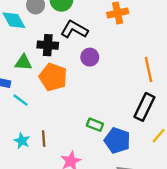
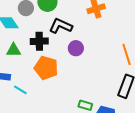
green triangle: (23, 62) -> (13, 50), moved

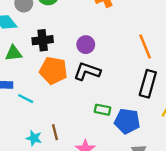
black L-shape: (61, 26) -> (87, 71), moved

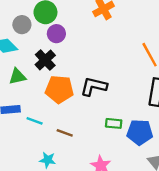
black cross: (43, 40) -> (45, 60), turned -30
purple circle: (86, 45) -> (56, 34), moved
brown line: (55, 132) -> (65, 133), moved, turned -49

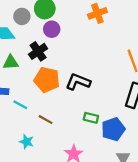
blue pentagon: (140, 132) -> (113, 129), turned -30

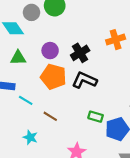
orange cross: (97, 13) -> (116, 40), moved
purple circle: (52, 29) -> (50, 51), moved
black cross: (38, 51) -> (80, 53), moved

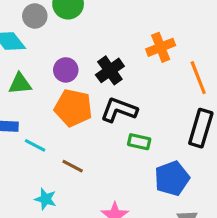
green rectangle: (96, 117) -> (139, 142), moved

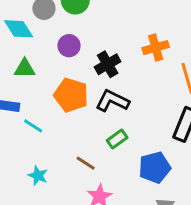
purple circle: (66, 70) -> (69, 46), moved
green rectangle: (139, 142) -> (117, 139), moved, turned -54
brown line: (73, 166) -> (86, 163), moved

